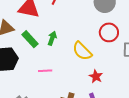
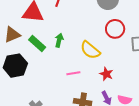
pink line: (45, 71) -> (73, 73), moved

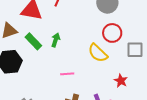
yellow semicircle: (90, 50) -> (98, 53), moved
red star: (106, 74) -> (121, 81), moved

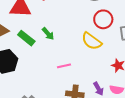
green arrow: (56, 40) -> (48, 34), turned 128

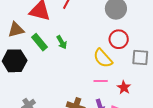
pink line: (64, 66) -> (101, 81), moved

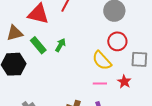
green arrow: (62, 42) -> (60, 45), turned -120
red star: (124, 87) -> (124, 82), moved

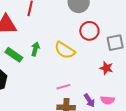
yellow semicircle: (102, 61) -> (65, 50), moved
pink line: (100, 83) -> (63, 87), moved

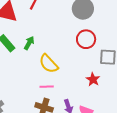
yellow semicircle: (65, 50) -> (49, 64), moved

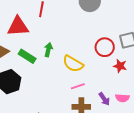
red circle: (86, 39) -> (105, 47), moved

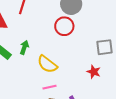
red circle: (105, 47) -> (64, 26), moved

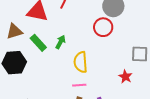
yellow semicircle: (47, 64) -> (81, 62), turned 40

